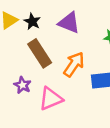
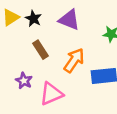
brown rectangle: (40, 53) -> (41, 50), size x0.7

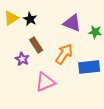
purple triangle: (69, 20) -> (72, 23), moved
purple star: (24, 81) -> (22, 59), moved

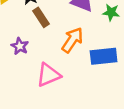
brown rectangle: (36, 45) -> (41, 17), moved

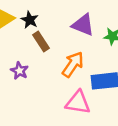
pink triangle: (49, 75) -> (78, 103), moved, turned 32

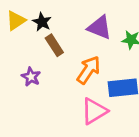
pink triangle: (78, 103) -> (94, 111), turned -40

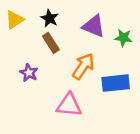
black star: (42, 22) -> (50, 18), moved
pink triangle: (94, 111) -> (69, 105), moved, turned 36

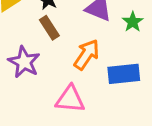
green star: (123, 38) -> (133, 22), turned 30
purple star: (29, 73) -> (24, 62), size x1.5

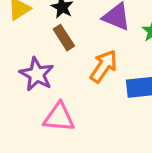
pink triangle: (70, 99) -> (59, 117), moved

